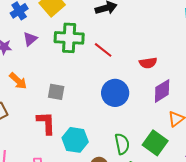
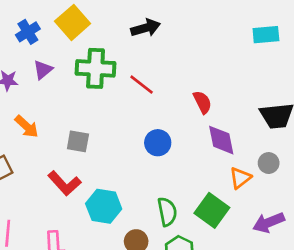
red semicircle: (148, 63) -> (202, 102), turned -108
purple diamond: (162, 91) -> (221, 140), turned -70
blue circle: (115, 93) -> (158, 143), size x0.7
red L-shape: (46, 123) -> (64, 183), turned 140

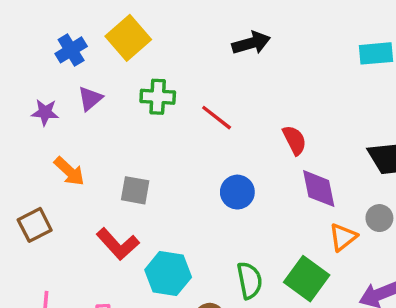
black arrow: (146, 28) -> (251, 43), moved
green cross: (96, 68) -> (158, 97), size x0.7

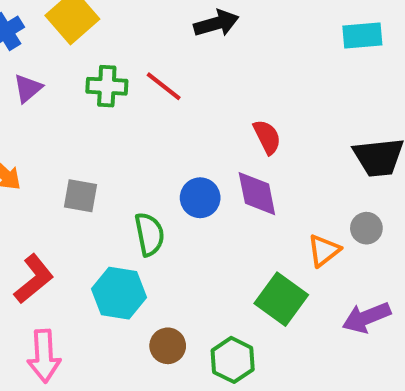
red line: (217, 118) -> (164, 86), moved
purple diamond: (319, 189) -> (257, 194), moved
red L-shape: (118, 244) -> (34, 279), moved, turned -87
green semicircle: (249, 280) -> (149, 234), moved

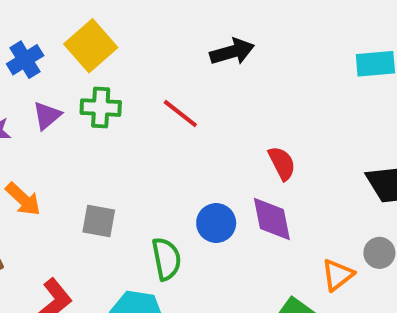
green cross: (107, 86) -> (101, 108), moved

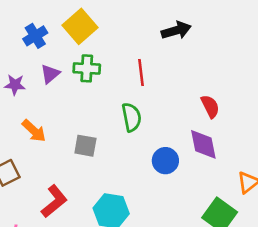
red line: (180, 113) -> (141, 73), turned 45
blue circle: (216, 223) -> (165, 161), moved
green semicircle: (166, 259) -> (132, 117), moved

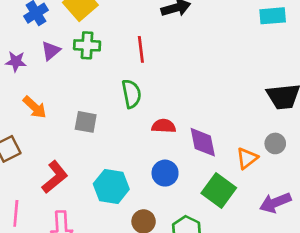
red semicircle: (210, 106) -> (164, 126), moved, turned -60
purple diamond: (203, 144) -> (203, 142), moved
blue circle: (165, 161) -> (165, 173), moved

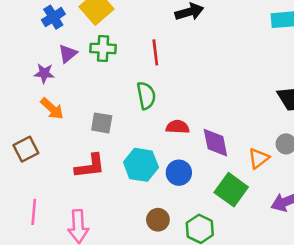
purple star: (16, 61) -> (44, 73), moved
red L-shape: (55, 177) -> (90, 166), moved, turned 32
cyan hexagon: (111, 187) -> (141, 165), moved

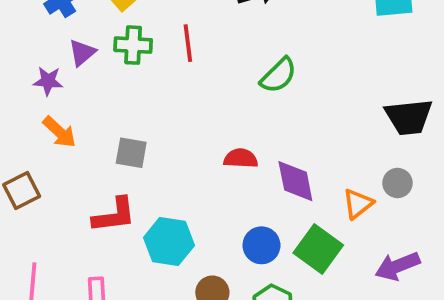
red line: (155, 52) -> (188, 43), moved
green semicircle: (146, 96) -> (278, 75), moved, turned 56
cyan hexagon: (141, 165) -> (169, 242), moved
blue circle: (179, 173) -> (261, 245), moved

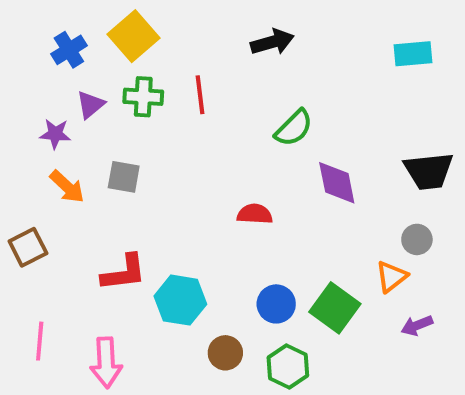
gray square: (131, 153) -> (124, 177), moved
purple diamond: (295, 181) -> (337, 183), moved
orange triangle: (358, 204) -> (392, 277), moved
purple arrow: (397, 266) -> (417, 325), size x0.7

